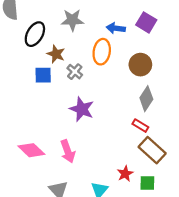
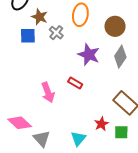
purple star: (82, 109) -> (89, 55), moved
red rectangle: (140, 126) -> (75, 83), moved
pink diamond: (31, 150) -> (20, 123), moved
pink arrow: (68, 151) -> (48, 92), moved

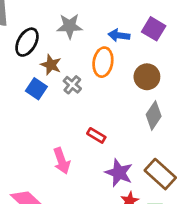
blue square: (28, 36) -> (36, 89), turned 35
purple star: (89, 55) -> (119, 173), moved
red rectangle: (75, 83) -> (96, 135), moved

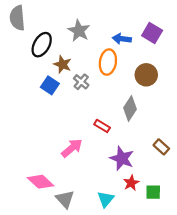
gray star: (70, 26) -> (79, 31), turned 30
gray diamond: (154, 115) -> (130, 109), moved
pink arrow: (62, 161) -> (72, 148), turned -110
brown rectangle: (160, 174) -> (161, 147), moved, size x0.6

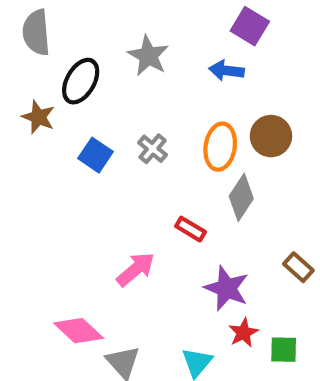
purple square: (152, 33) -> (250, 26), moved
orange ellipse: (108, 62) -> (220, 147), moved
brown star: (63, 64) -> (38, 117), moved

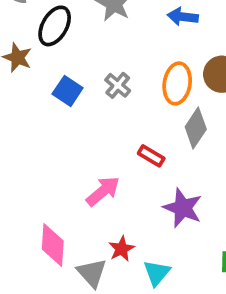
pink diamond: (79, 331) -> (53, 245), turned 51
red star: (243, 333) -> (121, 249), moved

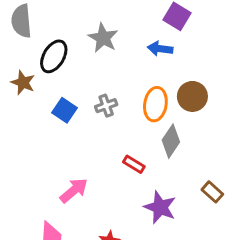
gray cross: (118, 85) -> (106, 106), turned 30
pink arrow: (103, 191) -> (74, 190), moved

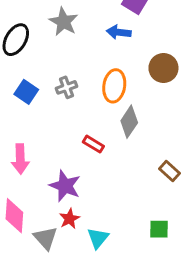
brown circle: (192, 96) -> (163, 68), moved
pink arrow: (74, 190) -> (20, 159), moved, turned 128
purple star: (160, 207) -> (65, 186), moved

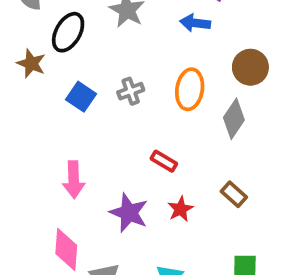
gray diamond: (129, 122) -> (234, 119), moved
brown rectangle: (169, 171) -> (234, 194), moved
red star: (69, 219) -> (180, 209), moved

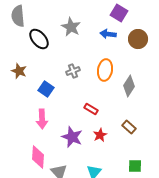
black ellipse: (68, 32) -> (39, 39), turned -70
brown star: (31, 64) -> (19, 71), moved
brown circle: (250, 67) -> (138, 39), moved
blue square: (81, 97) -> (46, 89), moved

